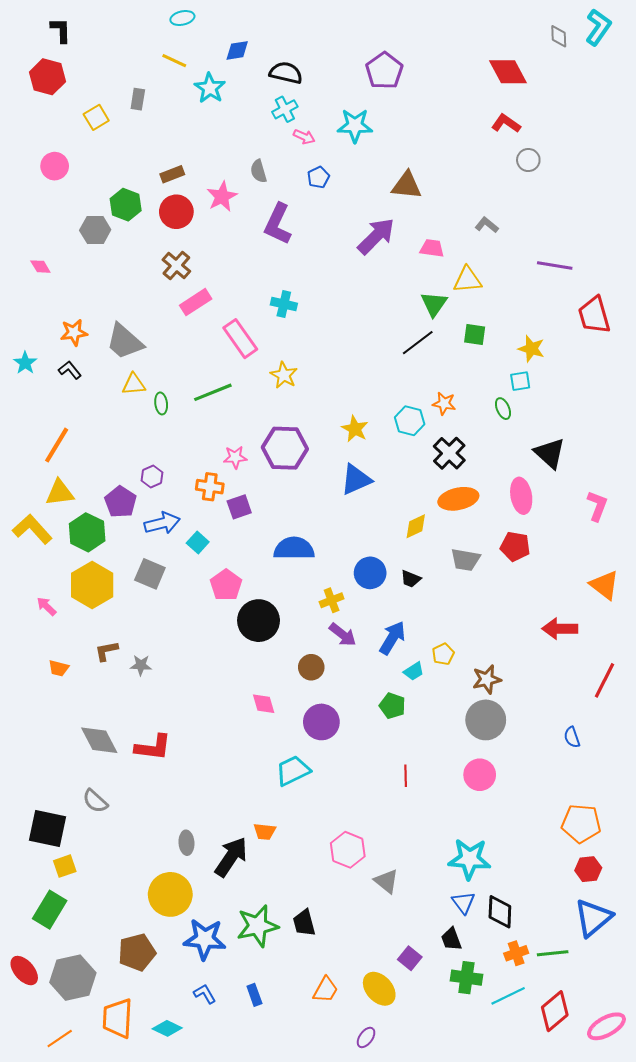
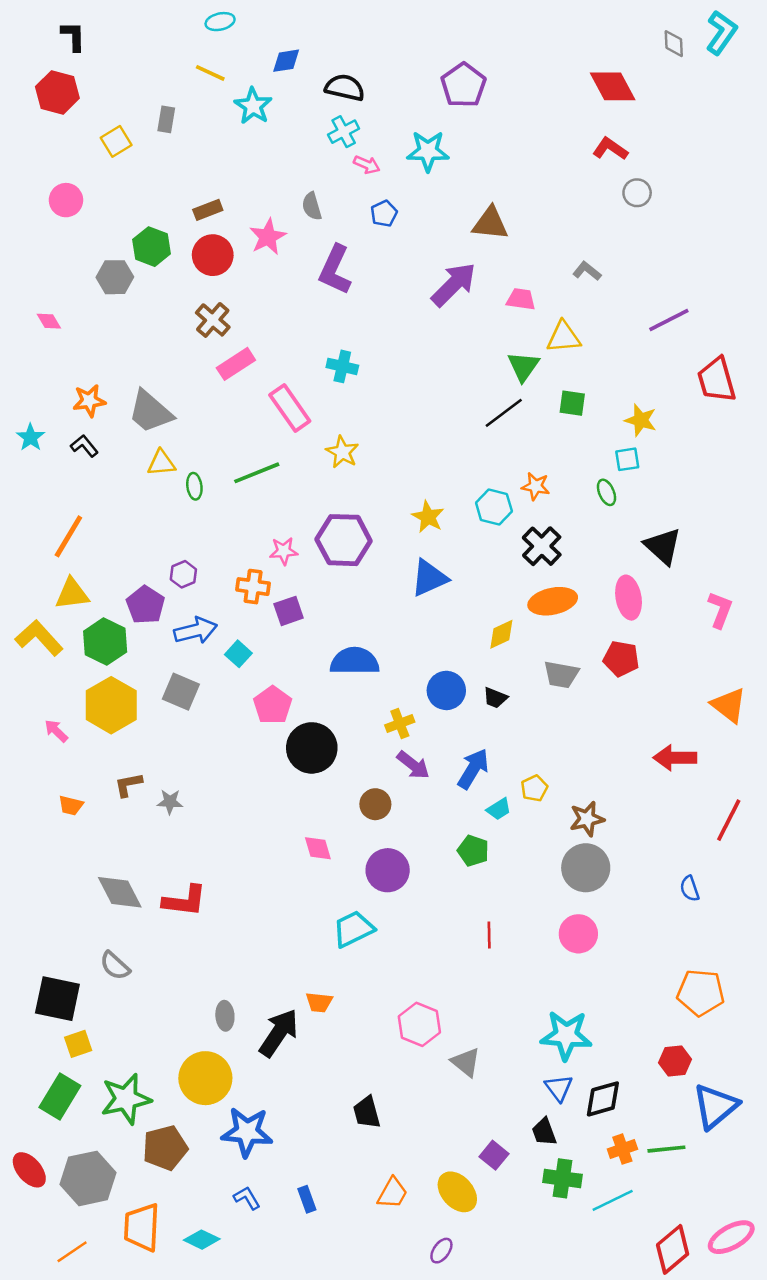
purple line: (555, 266) -> (669, 320), turned -36
red hexagon: (588, 869) -> (675, 1061), moved
black diamond: (500, 912) -> (603, 1099), turned 72
green star: (257, 926) -> (126, 1099), moved
red diamond: (555, 1011) -> (673, 1249), moved

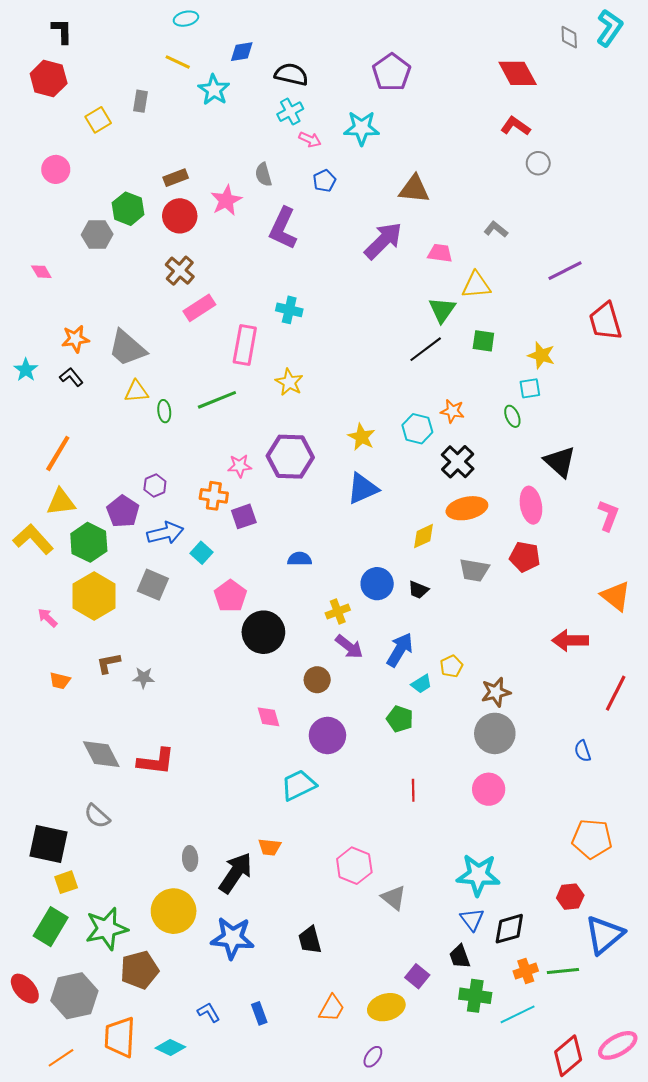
pink rectangle: (290, 408) -> (245, 345), turned 45
blue semicircle: (355, 661) -> (300, 559), size x0.6
blue star: (247, 1132) -> (232, 938), moved
yellow ellipse: (457, 1192) -> (386, 1007), turned -64

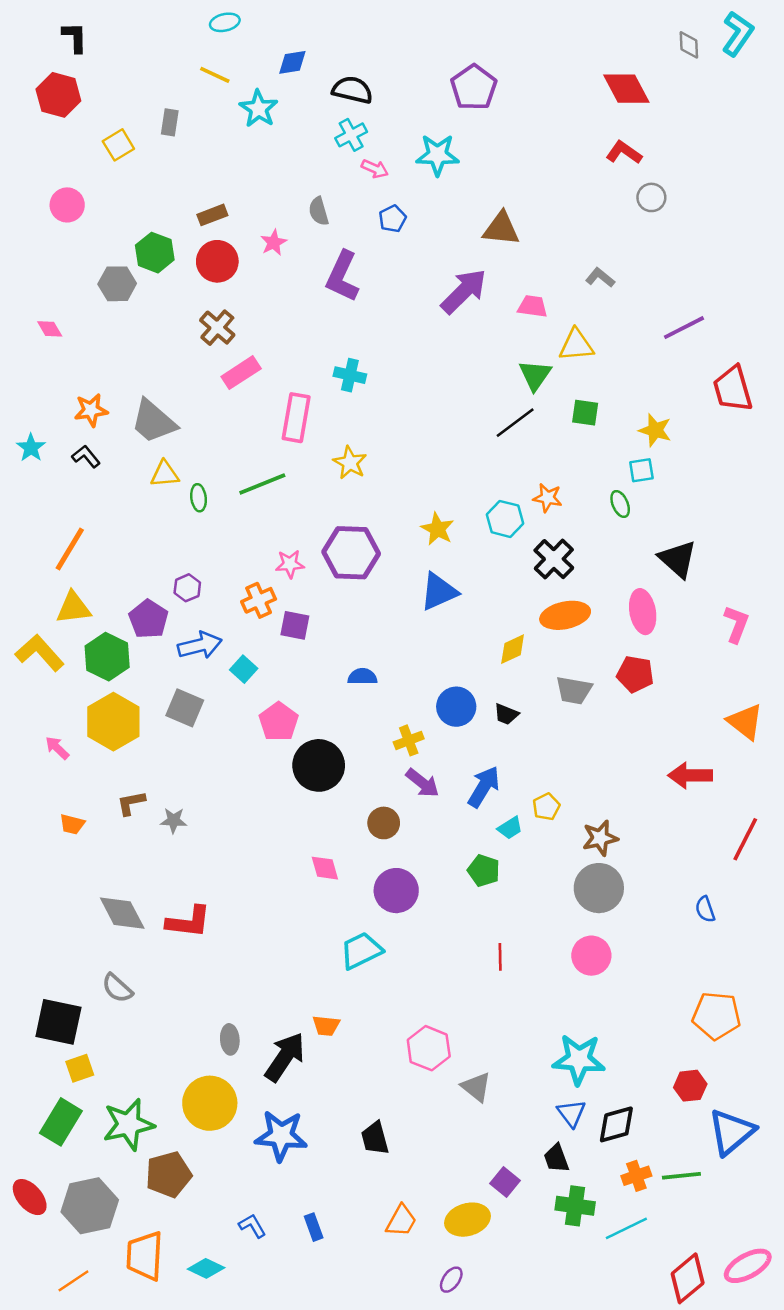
pink star: (226, 200) -> (274, 243), size x0.7
orange cross: (214, 496) -> (259, 600), turned -32
purple square: (244, 516) -> (295, 625), turned 30

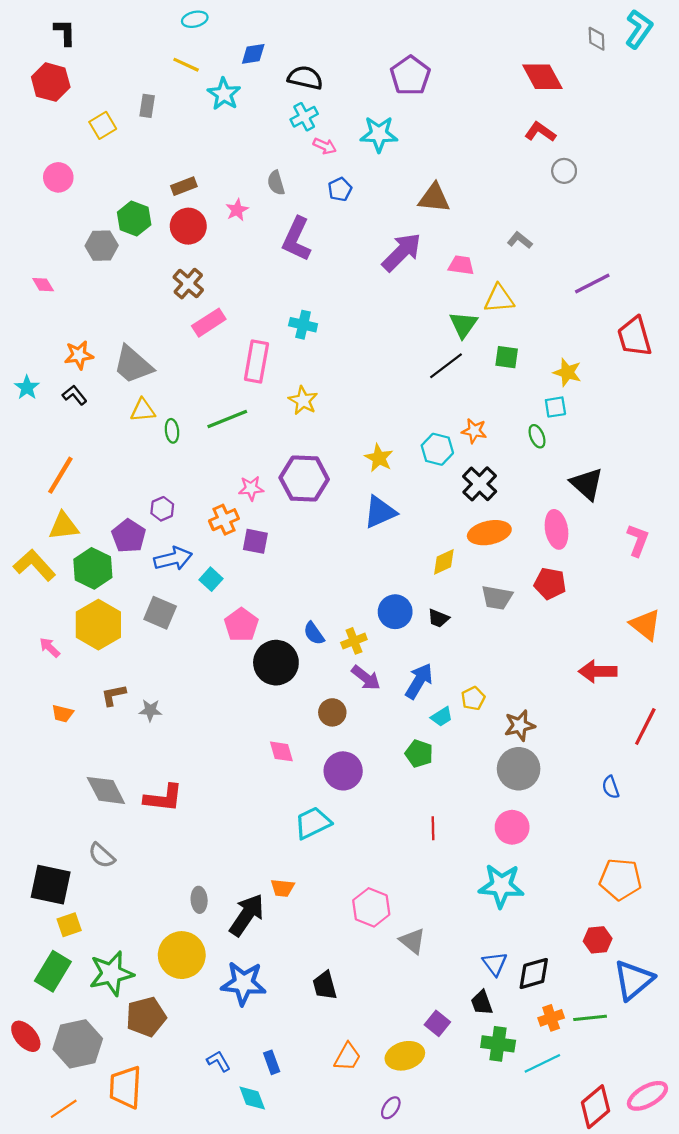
blue semicircle: (362, 677) -> (314, 633), moved, turned -125
cyan star: (579, 1059) -> (501, 886), moved
cyan diamond: (206, 1268) -> (252, 1098), moved, turned 44

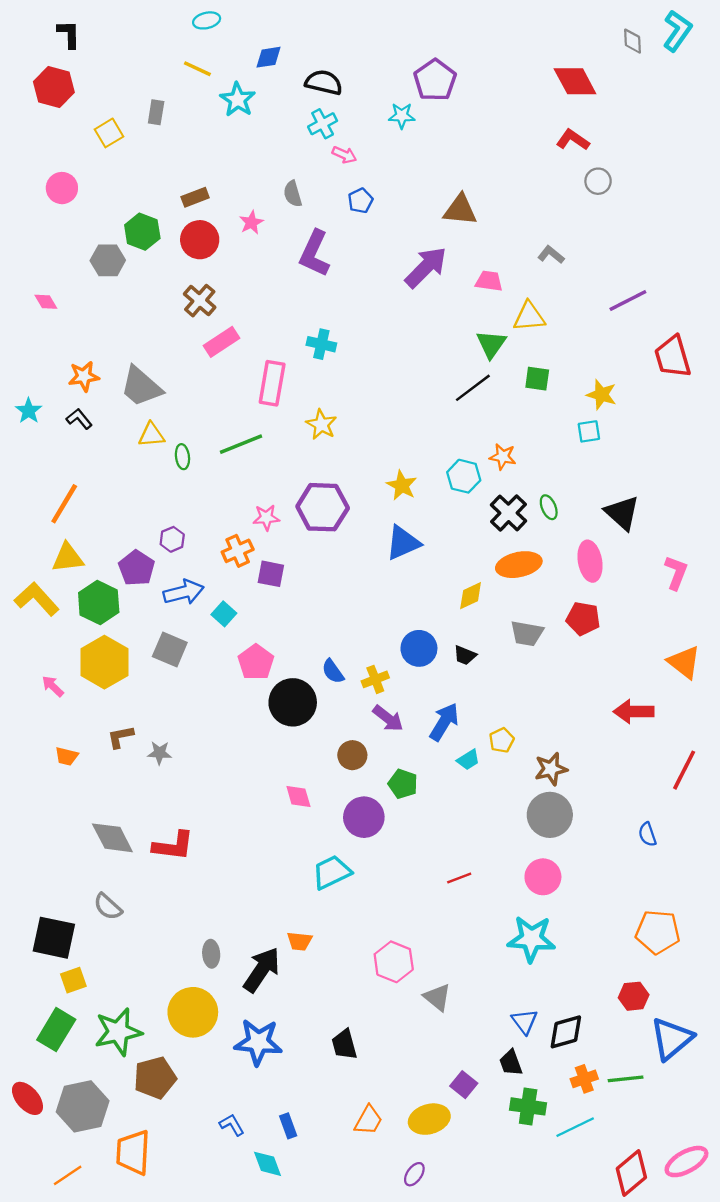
cyan star: (379, 134) -> (402, 116), moved, size x0.7
green ellipse: (537, 436) -> (549, 507), moved
green pentagon: (419, 754) -> (403, 784), moved
red line: (433, 828) -> (459, 878), turned 70

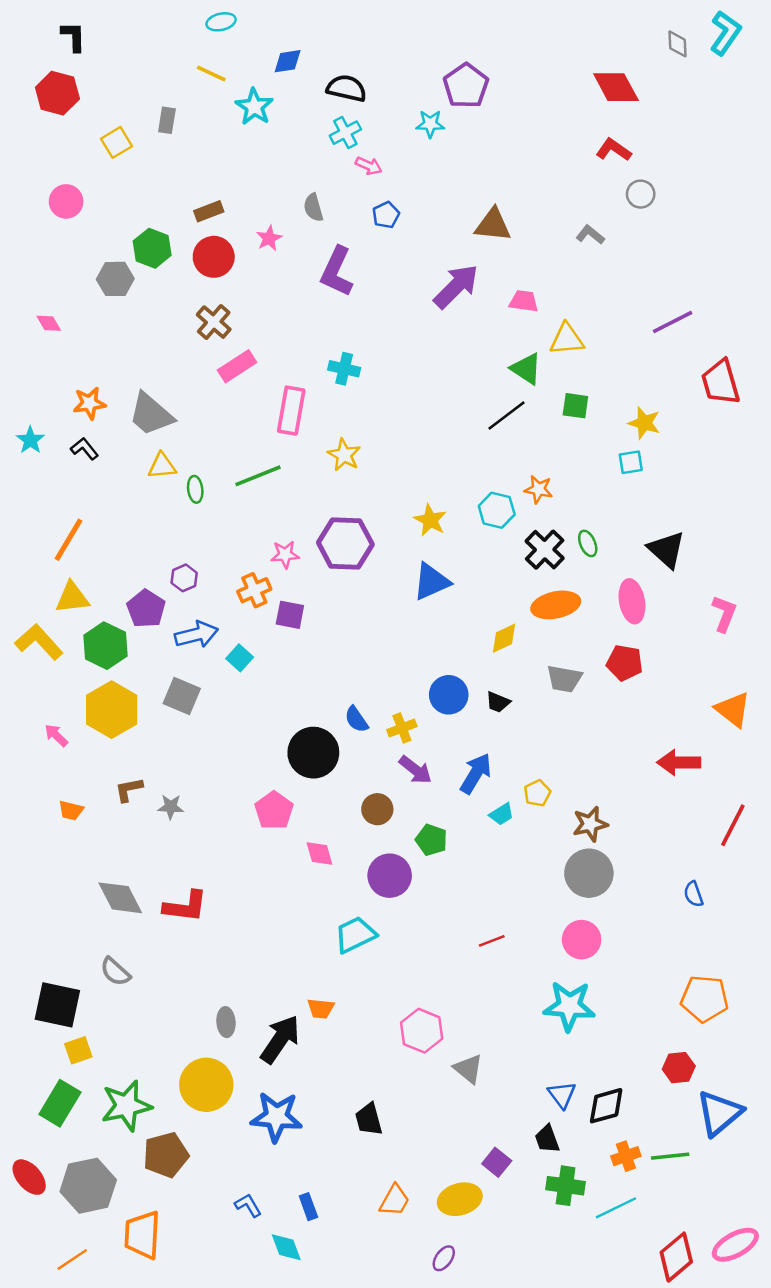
gray L-shape: (551, 255) -> (590, 235), moved
green triangle: (491, 344) -> (526, 369), turned -32
pink pentagon: (256, 662) -> (274, 810), moved

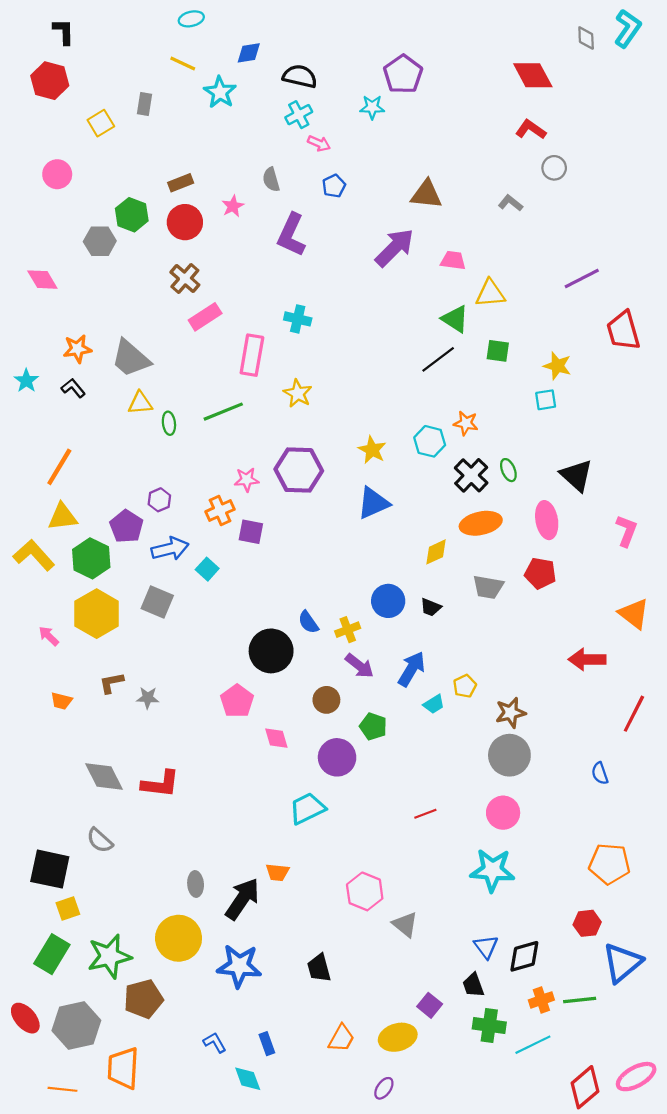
pink diamond: (49, 323) -> (42, 280), size x1.4
orange line: (72, 1259) -> (63, 1089), turned 40

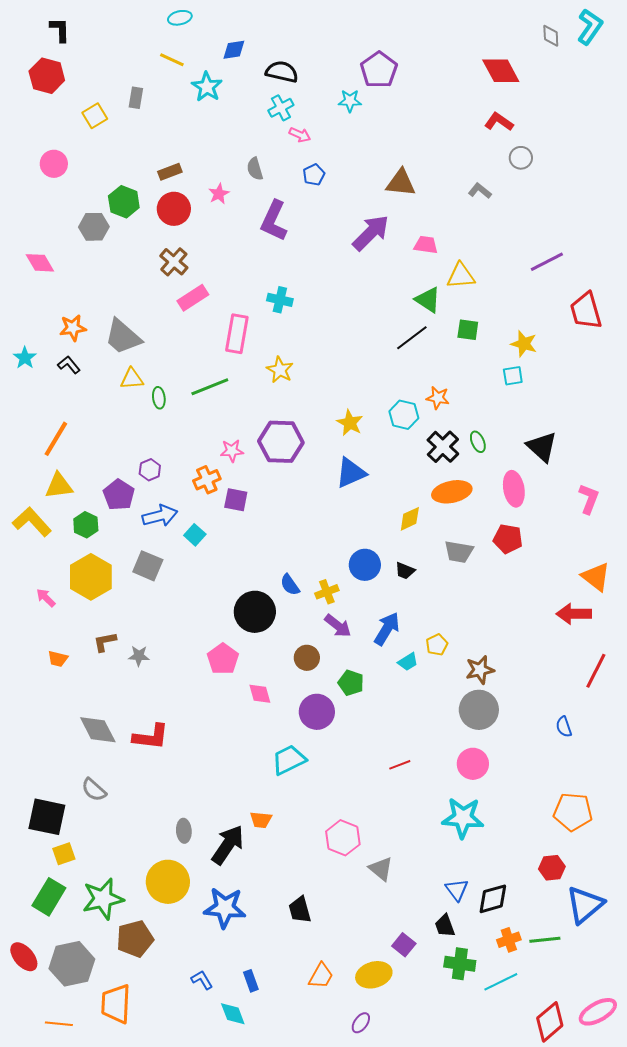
green hexagon: (91, 558) -> (86, 525), size x0.7
red arrow: (587, 659) -> (574, 614), moved

